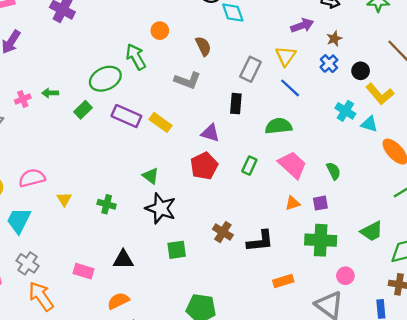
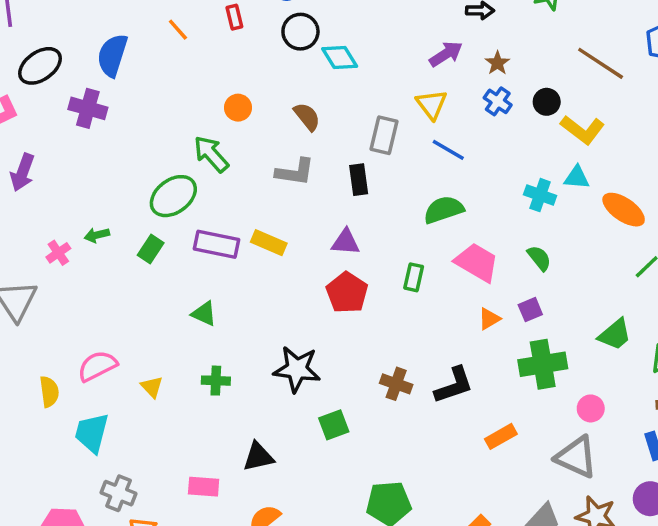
black rectangle: (236, 104) -> (359, 180), moved
cyan cross: (345, 111) -> (540, 195), moved
green triangle: (151, 176) -> (204, 314), moved

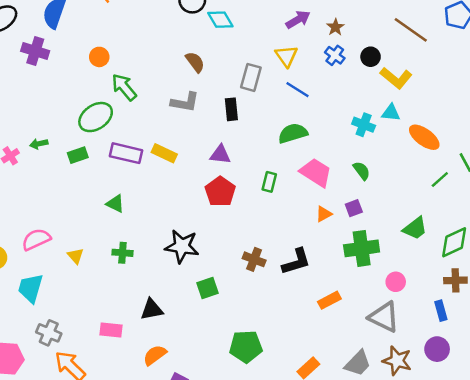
orange circle: (238, 108) -> (99, 57), moved
green rectangle: (151, 249) -> (78, 155), turned 36

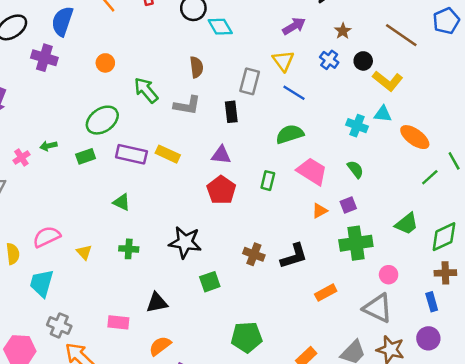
brown star: (335, 27) -> (343, 31), moved
brown semicircle: (195, 62) -> (196, 67), turned 30
green arrow: (124, 87) -> (146, 90), moved

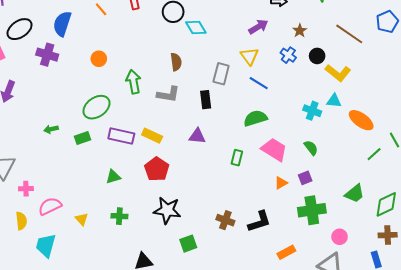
green arrow: (146, 90) -> (133, 82), turned 30
pink cross: (21, 157) -> (26, 189), moved, turned 32
red pentagon: (221, 190) -> (157, 169), moved
green triangle: (122, 202) -> (113, 177), turned -42

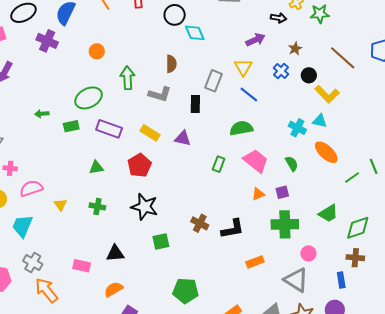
orange ellipse: (361, 120) -> (326, 152), moved
yellow rectangle: (152, 136) -> (150, 133), moved

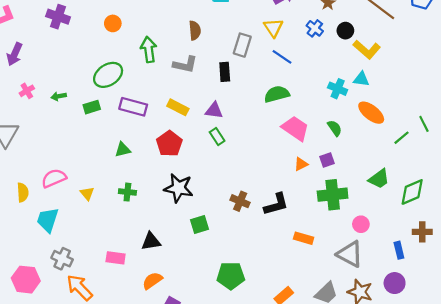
green rectangle: (219, 164) -> (217, 137), moved, turned -49
pink cross: (10, 168) -> (27, 91), moved, turned -32
brown cross: (355, 258) -> (422, 232), moved
orange rectangle: (255, 262) -> (304, 238), turned 42

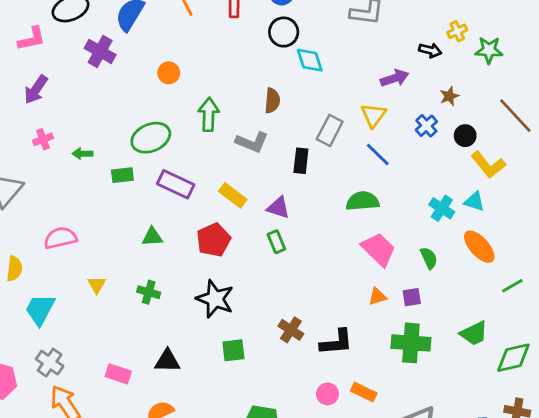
pink semicircle: (54, 178) -> (60, 238), moved
pink circle: (361, 224) -> (328, 394), moved

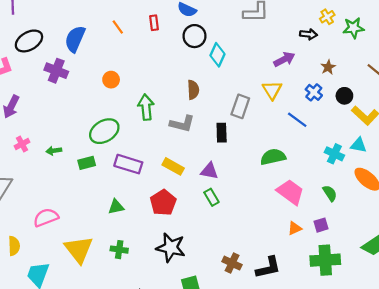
cyan diamond: (310, 60) -> (217, 55), turned 50
blue line: (378, 155) -> (297, 120), moved
yellow triangle: (97, 285) -> (79, 249), size x2.0

